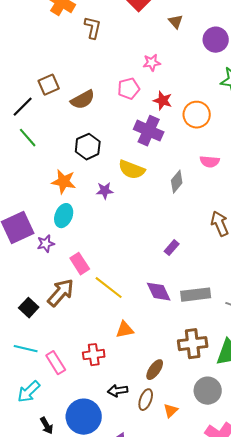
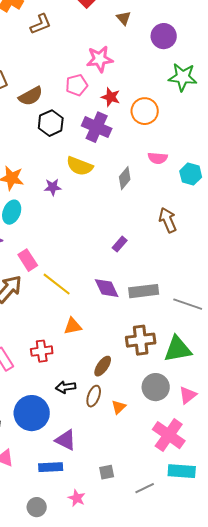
brown L-shape: (93, 28) -> (41, 24), turned 55
pink star: (152, 63) -> (100, 59), size x1.5
black hexagon: (88, 147) -> (51, 123), moved

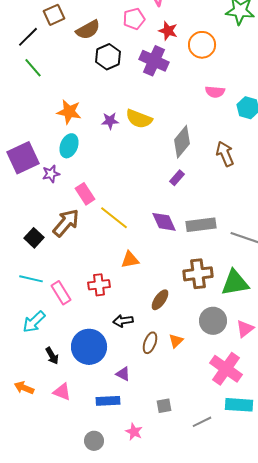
yellow semicircle: (80, 166) -> (139, 119), moved
gray diamond: (125, 178) -> (182, 142), moved, size x1.4
brown ellipse: (94, 396) -> (150, 343), moved
purple triangle: (66, 440) -> (123, 374), size x0.7

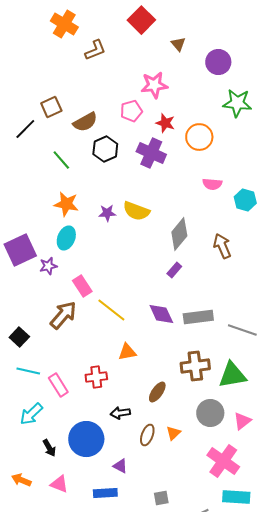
green line: (33, 68) -> (61, 160), moved
black square: (34, 238) -> (19, 337), moved

